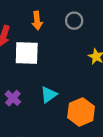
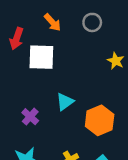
orange arrow: (37, 21) -> (53, 22), turned -36
purple cross: (13, 98) -> (30, 117), moved

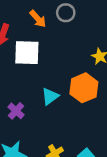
gray circle: (92, 22) -> (66, 13), moved
orange hexagon: (100, 120) -> (84, 88), moved

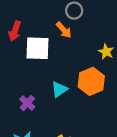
orange arrow: (38, 19) -> (64, 30), moved

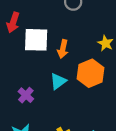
orange arrow: (64, 30) -> (63, 49), moved, turned 54

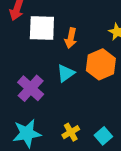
purple cross: (26, 95) -> (31, 88), size x1.5

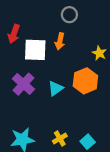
orange arrow: (71, 38) -> (60, 41), moved
purple cross: (31, 88) -> (23, 84), moved

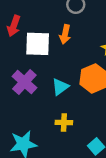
yellow cross: (60, 138) -> (64, 123), moved, turned 32

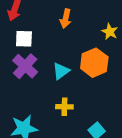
white square: (38, 44) -> (24, 39), moved, size x0.7

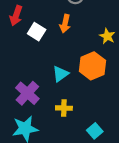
white square: (24, 39) -> (37, 32), moved, turned 30
purple cross: (25, 66) -> (27, 93), moved

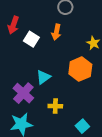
cyan triangle: (60, 74) -> (43, 77), moved

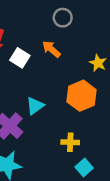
orange arrow: (56, 32) -> (51, 49), turned 119
yellow cross: (55, 106) -> (70, 142), moved

